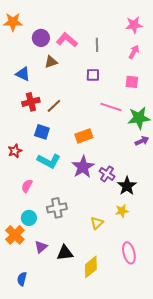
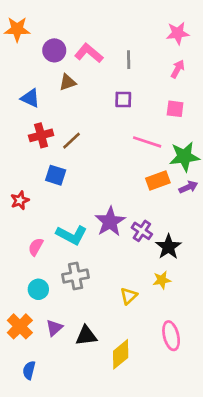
orange rectangle: (84, 136) -> (158, 180), moved
cyan L-shape: (49, 161) -> (72, 235), moved
orange cross: (15, 235) -> (20, 326), moved

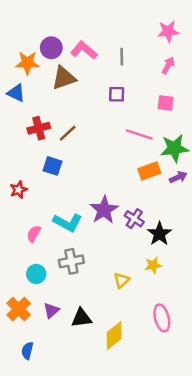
orange star: (17, 29) -> (27, 63), moved
brown triangle: (68, 82) -> (64, 78), size x1.5
blue triangle: (30, 98) -> (16, 93), moved

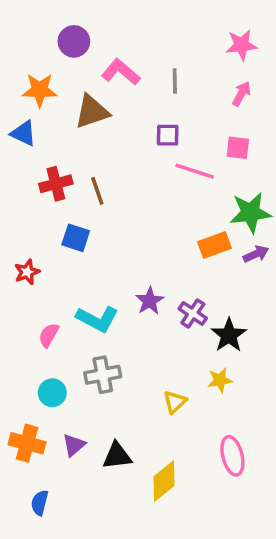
purple circle: (51, 48) -> (74, 41), moved
brown line: (68, 133) -> (97, 191), turned -66
pink line: (139, 134) -> (195, 171), moved
purple star: (104, 210) -> (150, 301), size x0.7
orange cross: (19, 309) -> (27, 443), turned -30

